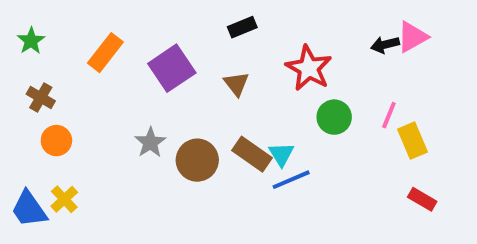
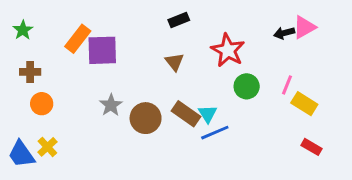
purple square: (172, 68) -> (102, 50), moved, turned 32
brown cross: (41, 98) -> (30, 72), turned -30
yellow rectangle: (412, 141) -> (304, 104), turned -35

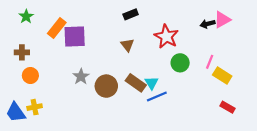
green star: (23, 30) -> (26, 16), moved
yellow cross: (47, 147) -> (35, 107), turned 32

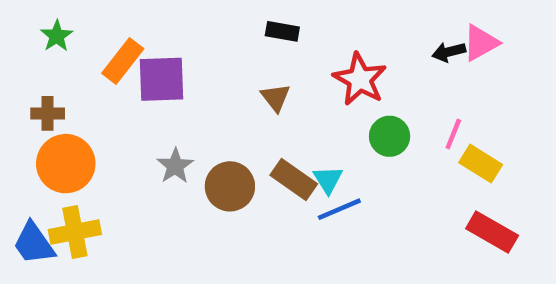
black rectangle: (131, 14) -> (282, 31), turned 32
orange circle: (30, 75) -> (66, 164), size x1.6
yellow cross: (35, 107) -> (75, 232), size x1.5
red rectangle: (227, 107) -> (492, 232), size x1.5

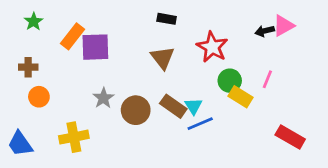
brown triangle: (276, 97) -> (163, 58), size x1.4
orange circle: (66, 164) -> (39, 97), size x0.6
yellow rectangle: (481, 164) -> (240, 97), moved
yellow cross: (75, 232) -> (74, 137), moved

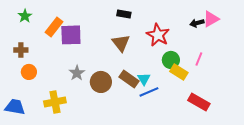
red rectangle: (290, 137) -> (199, 102), moved
blue trapezoid: (20, 144) -> (15, 107), turned 135

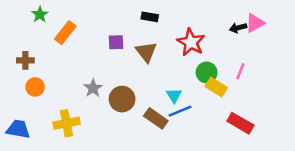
green star: (25, 16) -> (40, 14), moved
purple square: (71, 35) -> (116, 42), moved, size x0.6
brown rectangle: (129, 79) -> (156, 118), moved

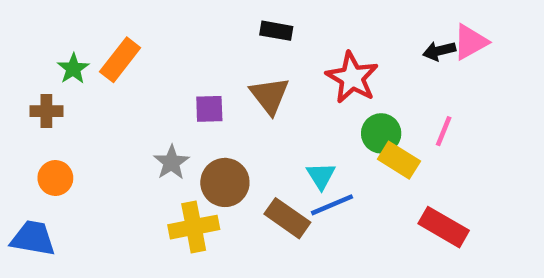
green star: (40, 14) -> (73, 69), moved
purple square: (116, 42) -> (209, 109), moved
orange circle: (35, 87) -> (55, 178), moved
yellow cross: (66, 123) -> (194, 227), moved

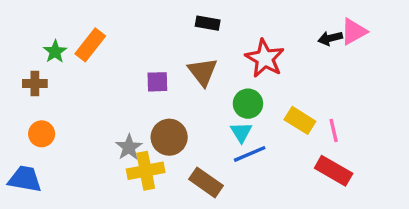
pink line: (444, 131) -> (334, 130), moved, turned -35
green circle: (381, 133) -> (248, 104), moved
gray star: (171, 162) -> (129, 147), moved
brown rectangle: (287, 218) -> (206, 182), moved

